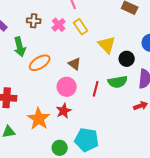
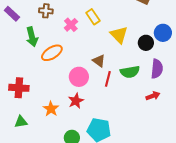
pink cross: (59, 25) -> (71, 25), moved
black circle: (127, 59) -> (146, 43), moved
brown triangle: (75, 64) -> (99, 61), moved
orange star: (39, 119) -> (51, 109), size x0.7

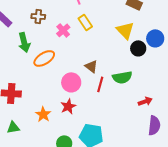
yellow triangle: (119, 35) -> (125, 30), moved
purple semicircle: (157, 69) -> (154, 125), moved

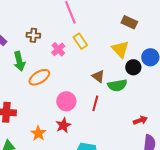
brown triangle: (91, 66) -> (98, 76), moved
green semicircle: (122, 77) -> (117, 85), moved

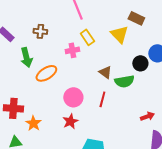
pink cross: (58, 49) -> (72, 50), moved, turned 32
yellow triangle: (120, 49) -> (119, 34), moved
orange star: (38, 133) -> (33, 123), moved

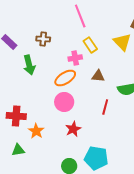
brown triangle: (105, 72) -> (98, 76), moved, turned -32
orange ellipse: (46, 73) -> (65, 78), moved
pink circle: (73, 97) -> (64, 102), moved

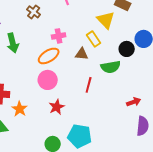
brown cross: (43, 39) -> (34, 12), moved, turned 32
yellow rectangle: (90, 45) -> (94, 39), moved

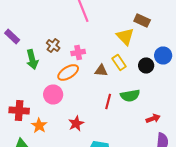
brown cross: (34, 12) -> (53, 46), moved
yellow rectangle: (94, 39) -> (119, 62), moved
green semicircle: (111, 67) -> (130, 96), moved
pink circle: (48, 80) -> (53, 94), moved

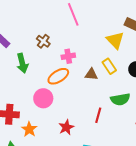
brown cross: (53, 46) -> (43, 41), moved
red line: (108, 102) -> (98, 115), moved

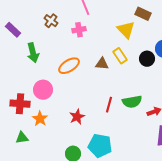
brown cross: (43, 41) -> (51, 21), moved
pink cross: (68, 56) -> (79, 30), moved
pink circle: (43, 98) -> (43, 90), moved
green semicircle: (120, 99) -> (132, 102), moved

